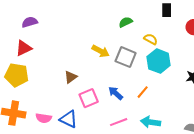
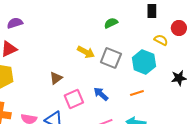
yellow semicircle: (151, 39) -> (161, 40), moved
orange line: (143, 92) -> (137, 93), moved, turned 32

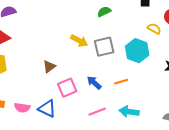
gray square: (111, 58) -> (104, 47), turned -35
orange line: (137, 93) -> (121, 82), moved

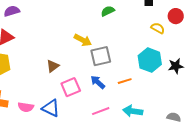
gray square: (104, 47) -> (101, 56), moved
cyan hexagon: (137, 51) -> (150, 60), moved

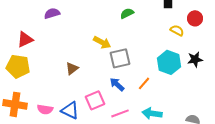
purple semicircle: (12, 11) -> (52, 13), moved
black star: (176, 66) -> (195, 59), moved
orange line: (125, 81) -> (144, 83), turned -32
pink square: (71, 87) -> (95, 100), moved

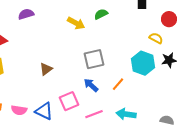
yellow semicircle: (177, 30) -> (156, 38), moved
yellow arrow: (102, 42) -> (76, 23), moved

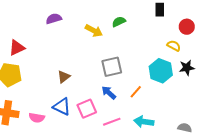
purple semicircle: (26, 14) -> (54, 19), moved
blue triangle: (44, 111) -> (62, 107), moved

